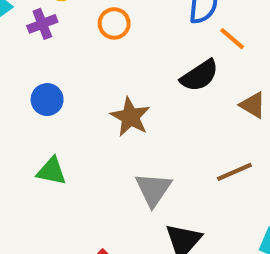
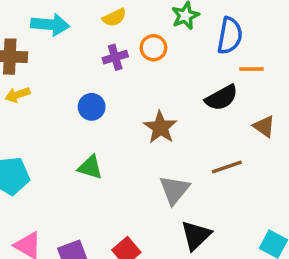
purple cross: (42, 24) -> (115, 57), moved
orange line: (232, 39) -> (251, 69), turned -45
brown line: (234, 172) -> (227, 167), moved

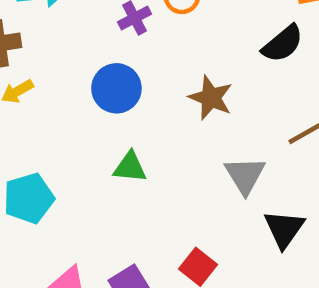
blue circle: (92, 107) -> (116, 88), size x1.4

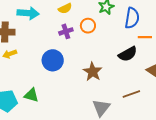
green triangle: (130, 167) -> (31, 95), moved

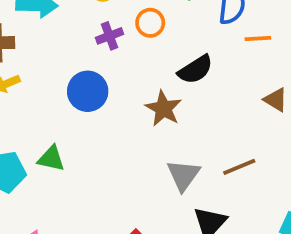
black semicircle: (128, 54) -> (195, 70), moved
brown line: (131, 94) -> (239, 167), moved

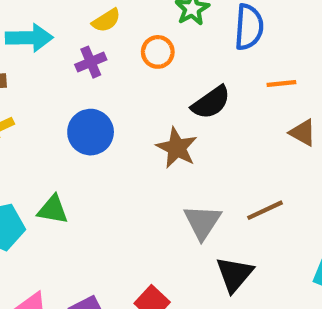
purple cross: (109, 36) -> (91, 62), moved
orange line: (258, 39) -> (281, 84), moved

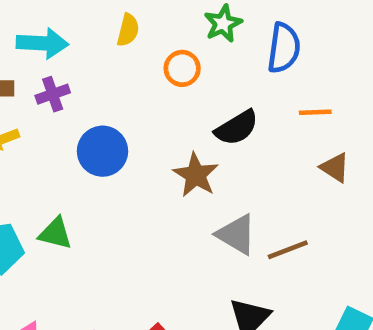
yellow semicircle: (106, 20) -> (128, 30), turned -48
purple cross: (91, 62) -> (53, 94), moved
gray triangle: (202, 222) -> (236, 234), moved, turned -36

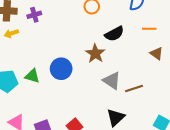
blue circle: (102, 151) -> (61, 69), moved

